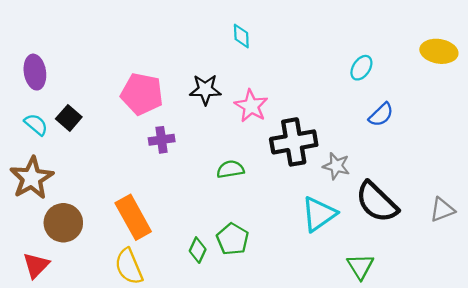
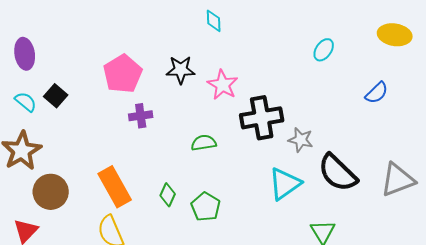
pink pentagon: (142, 94) -> (123, 74), turned 30
blue semicircle: (381, 115) -> (377, 93), moved
gray triangle: (442, 210) -> (398, 180), size x1.5
green diamond: (198, 250) -> (168, 195), moved

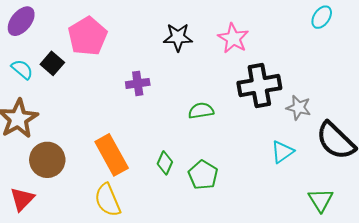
purple ellipse: (25, 54) -> (21, 21), turned 48
pink pentagon: (123, 74) -> (87, 36), moved
pink star: (223, 85) -> (233, 38), moved
cyan triangle: (285, 184) -> (282, 152), size x0.7

